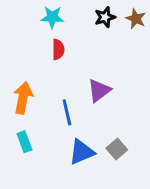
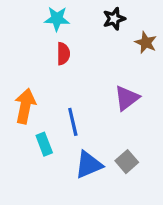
brown star: (136, 19) -> (146, 43), moved
purple triangle: (99, 90) -> (127, 98), moved
cyan rectangle: (24, 142) -> (44, 144), moved

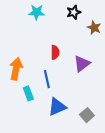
red semicircle: (63, 54) -> (55, 52), moved
gray square: (127, 162) -> (87, 115), moved

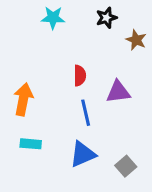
purple triangle: (82, 64) -> (118, 92), turned 30
blue line: (47, 79) -> (86, 113), moved
cyan rectangle: (28, 93) -> (31, 144), moved, turned -64

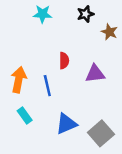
blue line: (86, 113) -> (47, 86), moved
cyan rectangle: (31, 144) -> (25, 115), turned 49
gray square: (126, 166) -> (101, 133), size x1.5

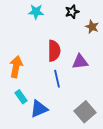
red semicircle: (64, 61) -> (54, 51), size x1.5
blue line: (47, 86) -> (57, 79), moved
blue triangle: (66, 124) -> (39, 109), moved

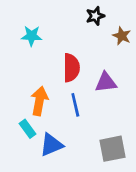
cyan star: (36, 12) -> (31, 36), moved
orange arrow: (16, 67) -> (39, 101), moved
gray square: (85, 112) -> (112, 149), turned 30

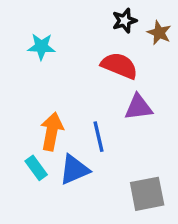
brown star: (122, 36) -> (159, 33), moved
red semicircle: (71, 68) -> (119, 66), moved, turned -68
blue triangle: (51, 145) -> (74, 170), moved

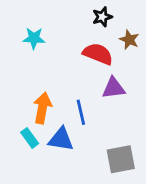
brown star: (159, 33) -> (129, 40), moved
blue triangle: (74, 170) -> (61, 139), turned 32

